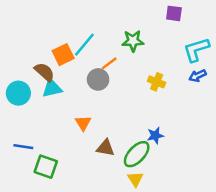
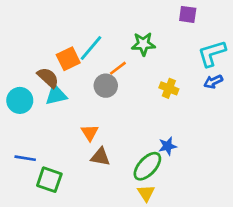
brown triangle: (106, 148) -> (100, 157), moved

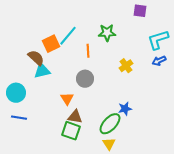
orange line: (118, 68) -> (88, 51), turned -56
gray circle: (106, 86) -> (85, 79), moved
yellow cross: (169, 88) -> (126, 66), turned 32
cyan circle: (20, 100) -> (16, 93), moved
green square: (49, 180) -> (71, 131), moved

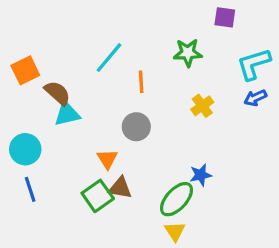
green star: (107, 33) -> (188, 53), moved
orange square: (51, 44) -> (25, 70), moved
blue line: (19, 118) -> (30, 189), turned 63
green square: (71, 131) -> (98, 196), moved, turned 36

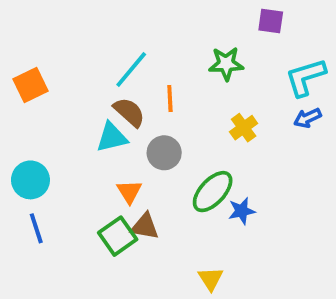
brown semicircle: (57, 93) -> (129, 112), moved
cyan triangle: (67, 114) -> (112, 137), moved
green ellipse: (177, 199) -> (213, 192), moved

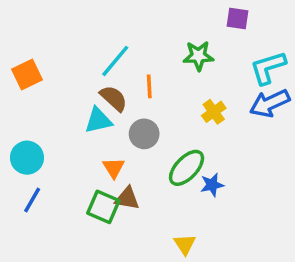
blue arrow: (307, 118) -> (270, 103), size x1.6
blue line: (36, 228) -> (32, 200), turned 48
green square: (118, 236) -> (103, 207), turned -32

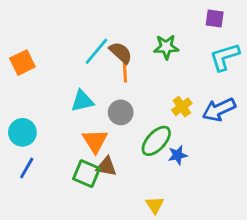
purple square: (237, 18) -> (215, 18), moved
brown semicircle: (114, 98) -> (121, 53), moved
blue arrow: (270, 103) -> (219, 110), moved
yellow cross: (214, 112) -> (182, 107), moved
orange triangle: (114, 168) -> (95, 141), size x1.4

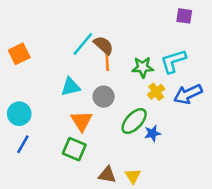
green star: (166, 47) -> (143, 67), moved
cyan L-shape: (225, 57) -> (173, 61), moved
brown triangle: (106, 167) -> (107, 175), moved

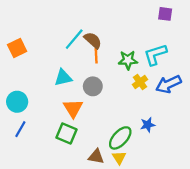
green ellipse: (134, 121) -> (120, 138), moved
blue star: (152, 133) -> (148, 125), moved

